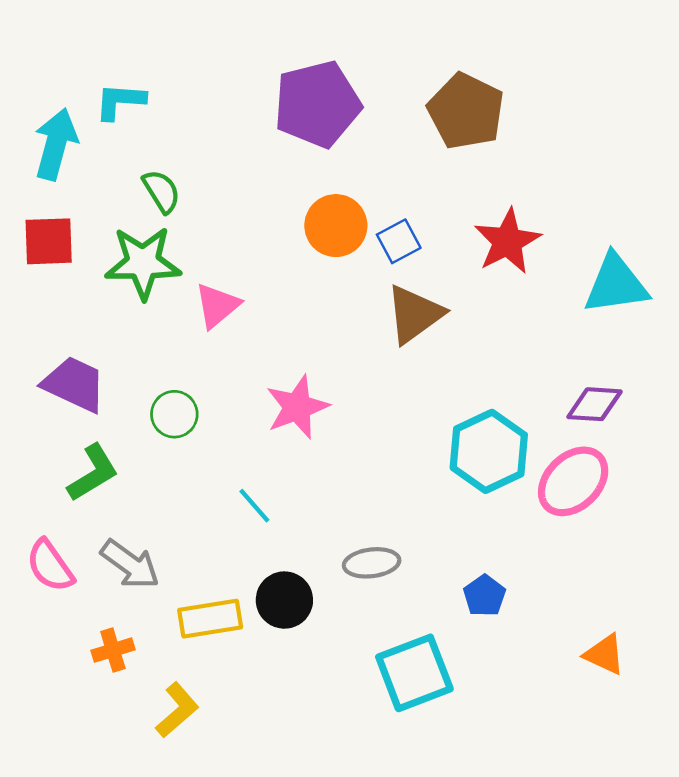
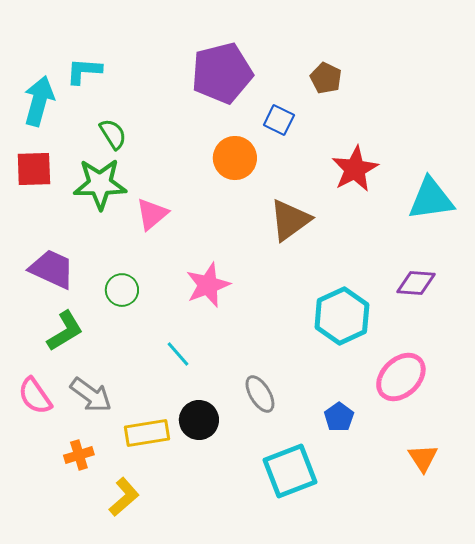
brown pentagon: (466, 111) -> (326, 78), size x0.6
blue square: (399, 241) -> (279, 120), moved, turned -36
pink ellipse: (573, 481) -> (401, 377), moved
gray ellipse: (372, 563) -> (260, 394), turned 66
orange triangle: (605, 654) -> (423, 458), turned 32

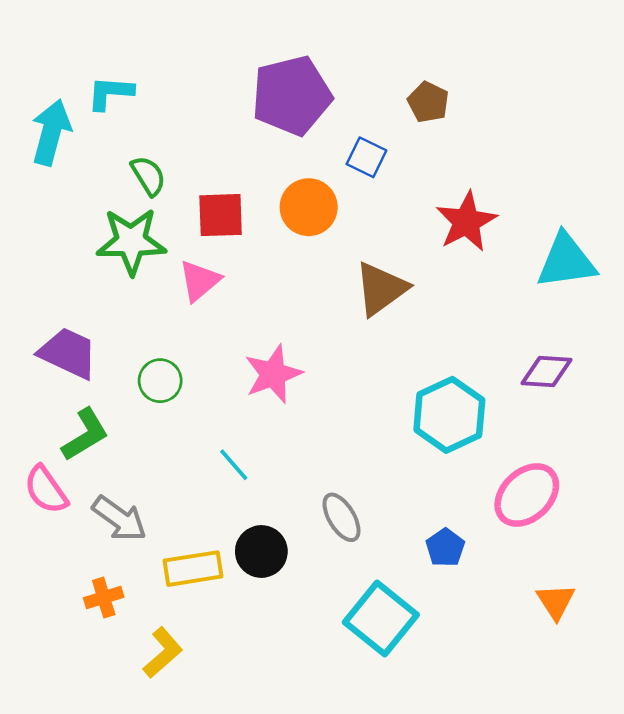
red square: (34, 169) -> (221, 215), moved
pink semicircle: (35, 396) -> (46, 490), moved
cyan square: (290, 471) -> (381, 619), turned -30

